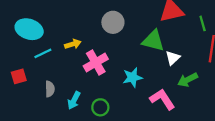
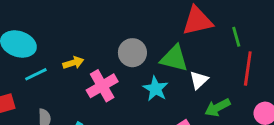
gray circle: (113, 22) -> (132, 53), moved
cyan star: (132, 77) -> (155, 89), moved, turned -30

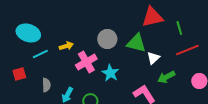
red line: (248, 69) -> (187, 50), turned 60
cyan star: (155, 89) -> (110, 73), moved

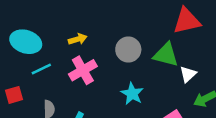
yellow arrow: (66, 46) -> (78, 39), moved
pink cross: (86, 62) -> (83, 70), moved

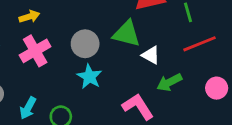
gray circle: (128, 50) -> (85, 44), moved
white triangle: (188, 74) -> (151, 55), turned -48

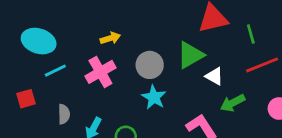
yellow arrow: (29, 17) -> (110, 38), moved
green triangle: (127, 34) -> (190, 55), turned -44

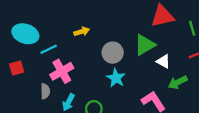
cyan line: (55, 71) -> (49, 49), moved
pink cross: (100, 72) -> (62, 71), moved
red square: (26, 99) -> (17, 68), moved

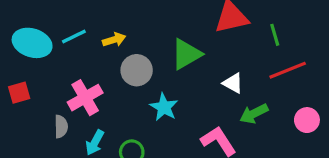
green triangle: (145, 45) -> (186, 54), moved
cyan line: (49, 49) -> (74, 36), moved
gray circle: (113, 53) -> (137, 70), moved

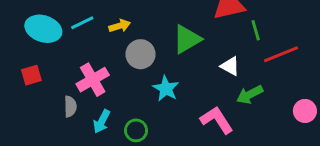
green line: (275, 35) -> (256, 30), moved
pink circle: (307, 120) -> (305, 111), moved

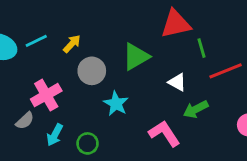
yellow arrow: (120, 26) -> (72, 44), turned -30
gray semicircle: (70, 106) -> (25, 121), turned 48

